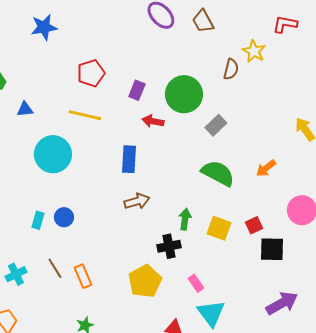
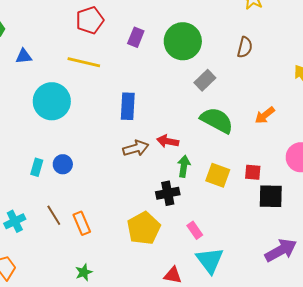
brown semicircle: (231, 69) -> (245, 47), moved
red arrow: (153, 121) -> (168, 141), moved
gray rectangle: (216, 125) -> (205, 80), moved
red square: (254, 225) -> (253, 172), turned 30

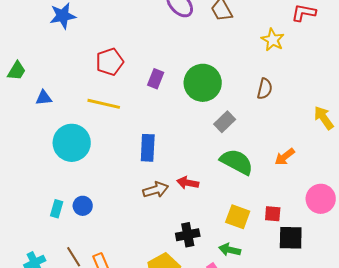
green arrow: (184, 166) -> (230, 250), moved, turned -85

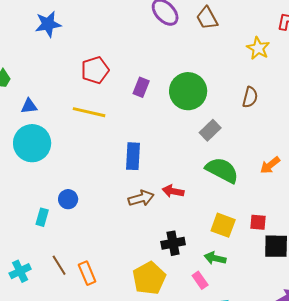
cyan circle: (72, 143) -> (32, 143), moved
blue circle: (83, 206) -> (68, 199), moved

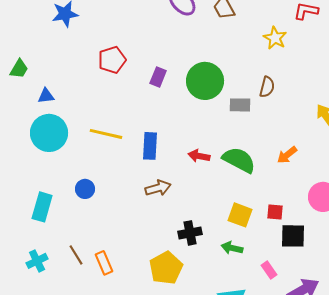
yellow line: (89, 112) -> (106, 134), moved
gray rectangle: (210, 130) -> (240, 105), moved, turned 45
red arrow: (173, 191) -> (199, 156), moved
cyan rectangle: (42, 217) -> (42, 207), moved, size x1.6
pink rectangle: (200, 280) -> (269, 270), moved

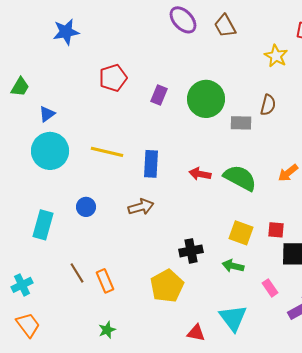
blue triangle: (46, 96) -> (47, 114), turned -30
brown arrow: (158, 188) -> (141, 207), moved
cyan cross: (37, 261) -> (22, 285), moved

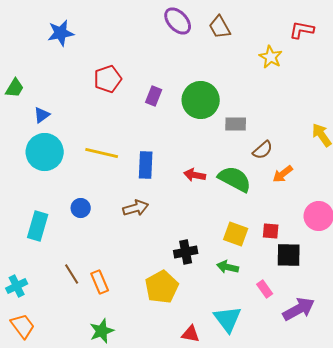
brown semicircle: (268, 105) -> (263, 150), moved, turned 35
green star: (107, 330) -> (102, 331), size x1.4

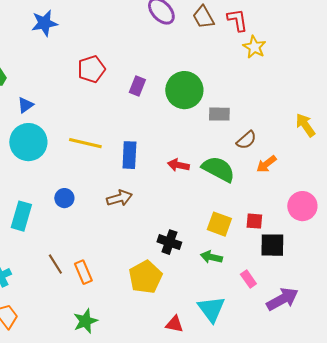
red L-shape: (302, 30) -> (237, 20), moved, turned 70
black cross: (186, 252) -> (169, 242), turned 30

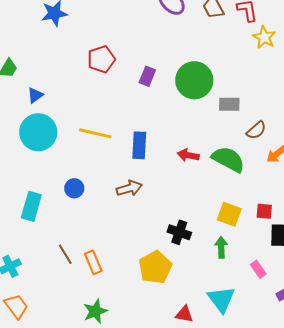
green arrow: (211, 257) -> (221, 247), turned 75

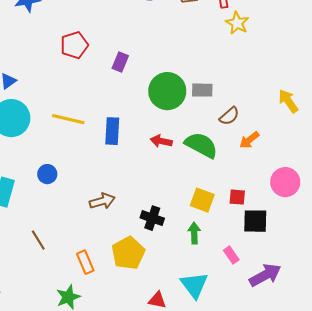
green circle: (194, 80) -> (167, 91), moved
brown arrow: (129, 188) -> (102, 201), moved
orange rectangle: (93, 262) -> (85, 262), moved

